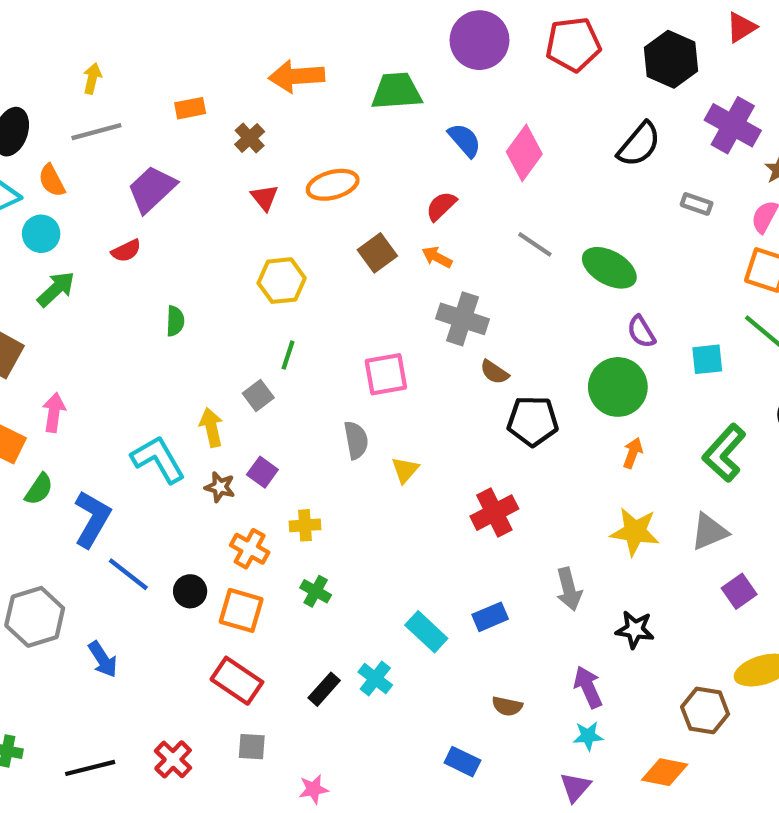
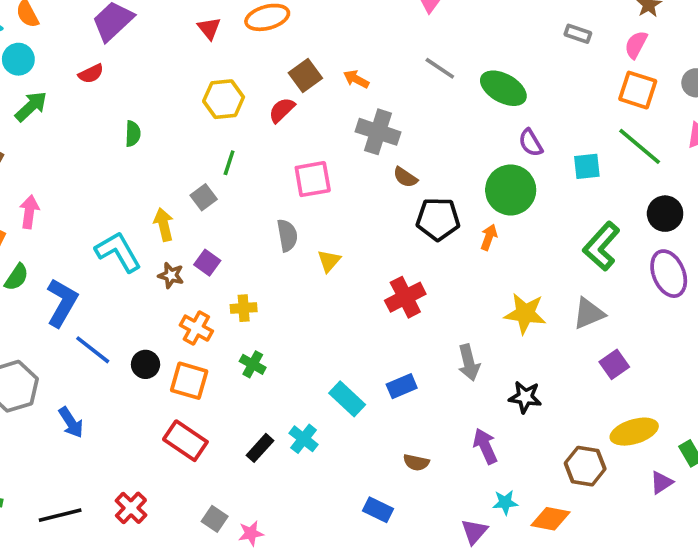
red semicircle: (441, 206) -> (282, 110), moved
orange arrow: (633, 453) -> (489, 237), moved
cyan star: (588, 736) -> (505, 502), moved
gray square: (252, 747) -> (215, 519), moved, turned 30

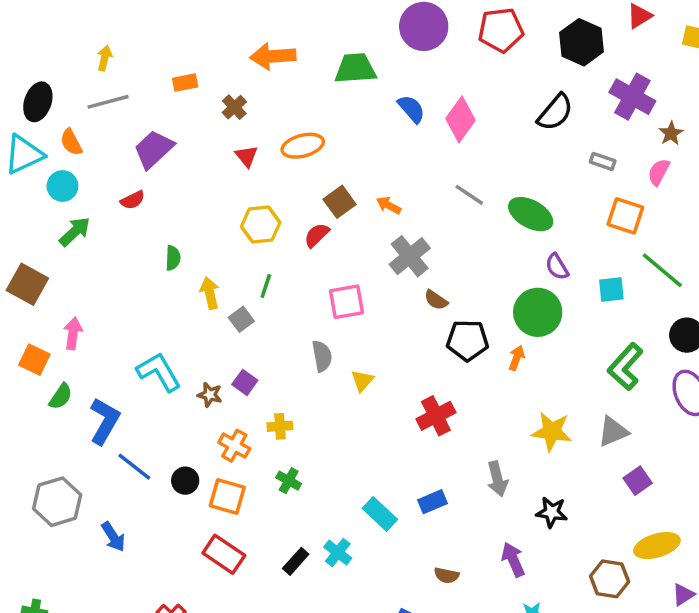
orange square: (638, 90) -> (625, 216), moved
gray cross: (378, 132) -> (410, 256), turned 33
yellow arrow: (164, 224) -> (210, 293), moved

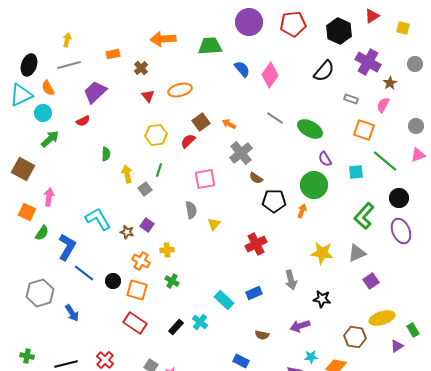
purple arrow: (513, 560) -> (300, 326), turned -84

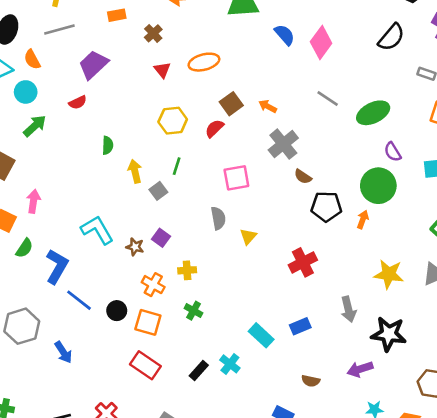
green ellipse: (310, 129) -> (373, 113), turned -55
black star: (322, 299) -> (389, 334), size x1.5

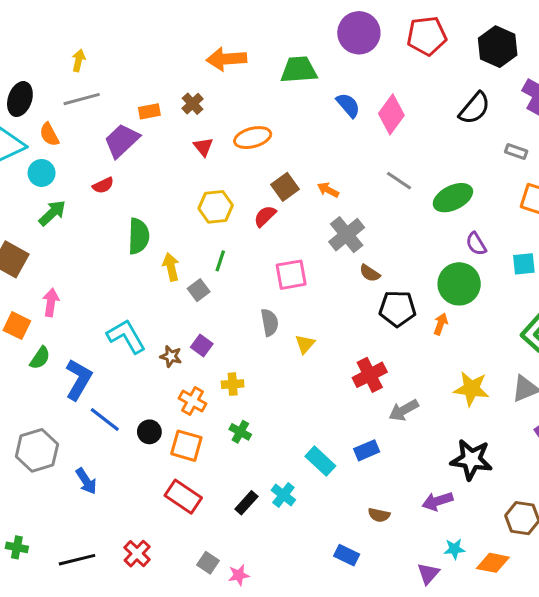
orange rectangle: (117, 15) -> (149, 111), moved
green semicircle: (108, 145) -> (139, 236), size x1.6
gray arrow: (348, 309) -> (404, 410), moved, turned 75

